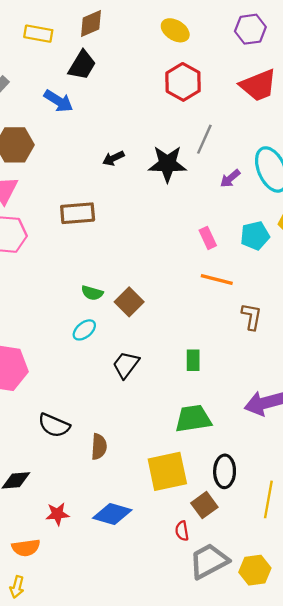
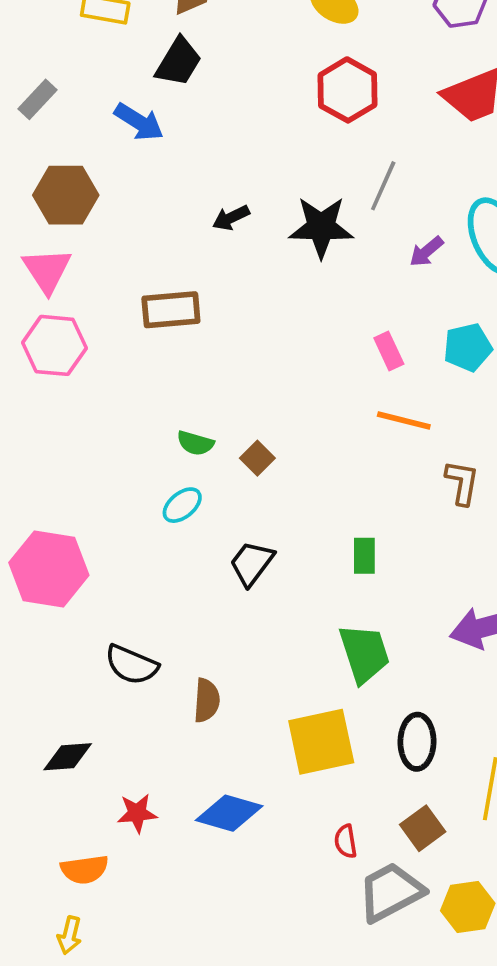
brown square: (129, 302) -> (257, 458), size x0.7
green trapezoid: (193, 419) -> (364, 653), turned 81
brown square: (204, 505) -> (423, 828), moved

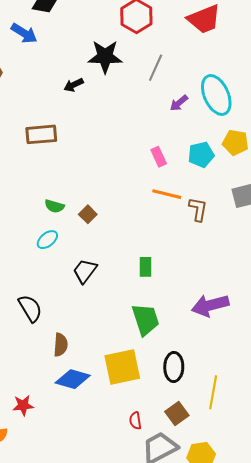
black star: (321, 227) -> (105, 57), moved
brown L-shape: (462, 483) -> (198, 209), moved
black semicircle: (131, 665) -> (30, 308), moved, turned -144
blue diamond: (229, 813) -> (73, 379), moved

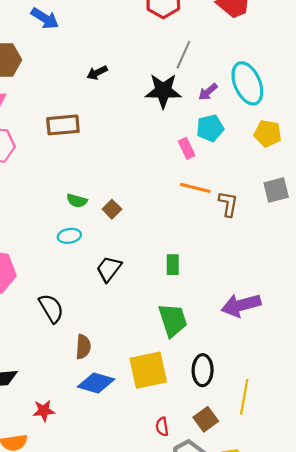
black star: (105, 57) -> (163, 91), moved
cyan pentagon: (201, 155) -> (210, 128), moved
cyan ellipse: (47, 240) -> (69, 236), turned 30

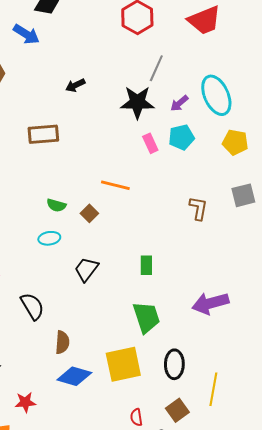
pink rectangle: (187, 148) -> (150, 143), moved
orange line: (195, 188) -> (115, 185), moved

